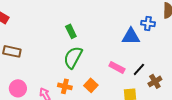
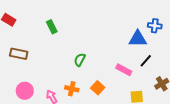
green rectangle: (71, 31) -> (52, 27), moved
green semicircle: (73, 57) -> (80, 60), size x0.6
black line: (139, 69) -> (146, 61), moved

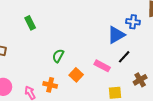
blue triangle: (138, 39) -> (116, 35), turned -30
orange square: (98, 88) -> (76, 75), moved

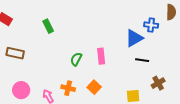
black line: (124, 57) -> (142, 60), turned 56
pink rectangle: (102, 66) -> (101, 56), moved, turned 56
orange square: (76, 75) -> (94, 87), moved

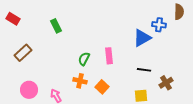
brown rectangle: (15, 53) -> (23, 53), turned -54
black line: (142, 60) -> (144, 70), moved
orange cross: (68, 88) -> (80, 81), moved

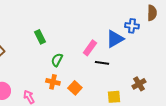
green rectangle: (56, 26) -> (40, 37), moved
pink rectangle: (109, 56) -> (90, 48), moved, turned 42
black line: (144, 70) -> (102, 63), moved

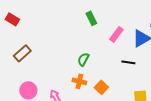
green rectangle: (40, 37) -> (91, 18), moved
pink rectangle: (90, 48) -> (116, 34), moved

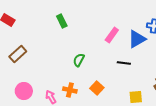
green rectangle: (91, 18) -> (62, 21), moved
orange cross: (79, 81) -> (70, 90), moved

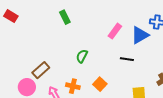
brown rectangle: (18, 54) -> (41, 70), moved

